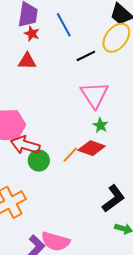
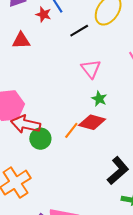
red star: (32, 34) -> (43, 14), moved
pink triangle: (94, 95) -> (91, 69), size x0.7

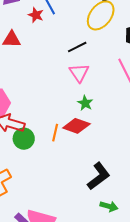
black line: (79, 31) -> (77, 47), moved
orange line: (71, 130) -> (55, 133), turned -30

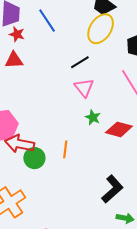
red star: (36, 15) -> (17, 34), moved
red diamond: (76, 126) -> (119, 129), moved

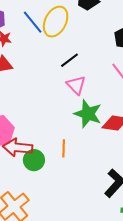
yellow ellipse: (101, 29) -> (56, 22), moved
green star: (93, 117) -> (88, 114), size x1.8

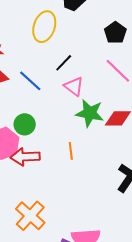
blue line: (33, 22) -> (30, 81), moved
green circle: (34, 160) -> (25, 124), moved

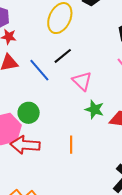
black line: (64, 63) -> (63, 56), moved
green star: (90, 113) -> (94, 109), size x0.7

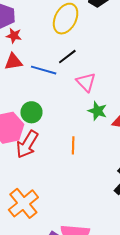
blue line: (39, 70) -> (44, 70), turned -35
red arrow: (25, 145) -> (27, 144), turned -64

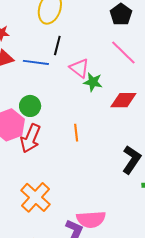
black line: (67, 57) -> (57, 46), turned -30
green star: (97, 111) -> (93, 82), moved

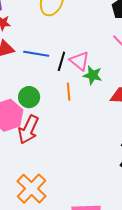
black line: (57, 46) -> (61, 61), moved
orange line: (76, 133) -> (69, 92), moved

